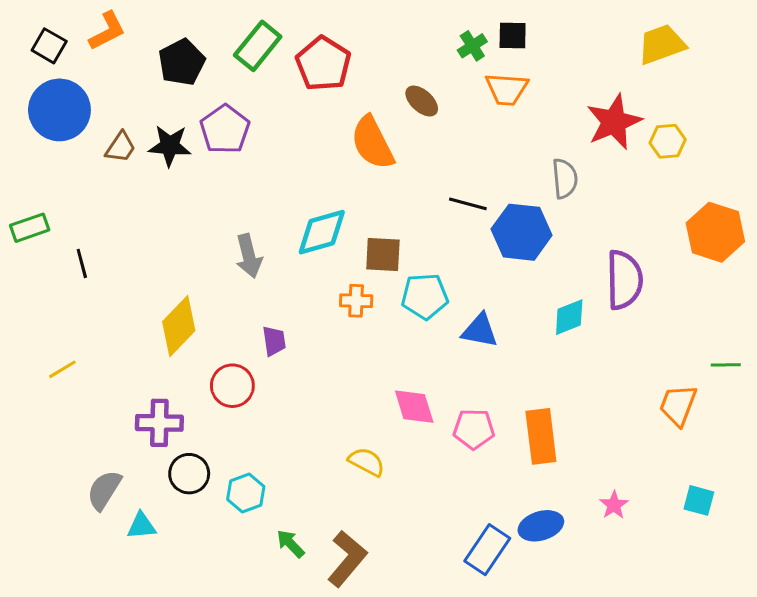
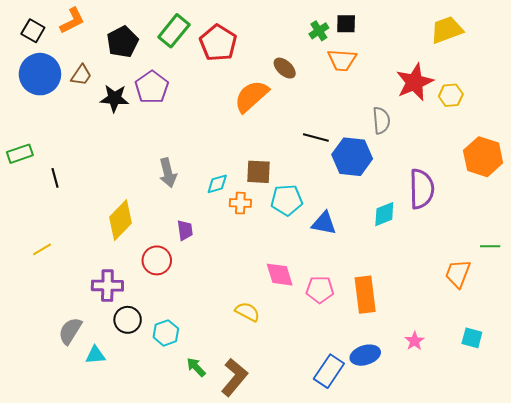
orange semicircle: (372, 143) -> (251, 96), turned 75
brown trapezoid: (121, 147) -> (81, 75), moved
cyan diamond: (322, 232) -> (217, 184), moved, size x0.6

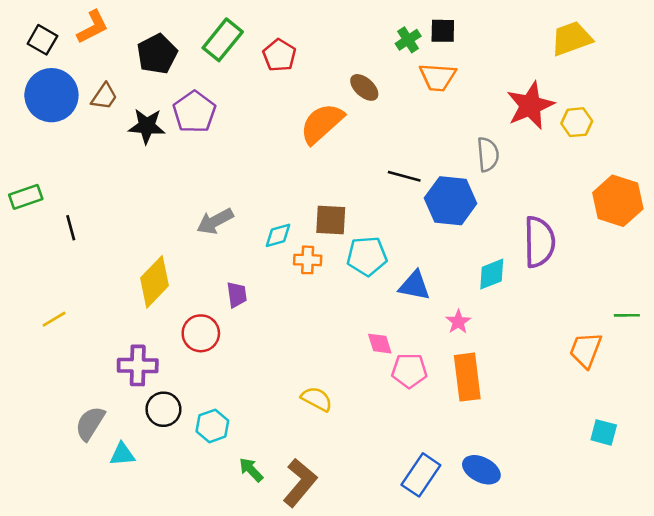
red pentagon: (218, 43) -> (279, 55), size x0.7
gray arrow: (168, 173) -> (215, 221), turned 76
pink diamond: (280, 275) -> (380, 344), moved, size x0.7
pink star: (415, 341) -> (458, 322), moved
blue ellipse: (365, 355) -> (481, 470), moved, turned 44

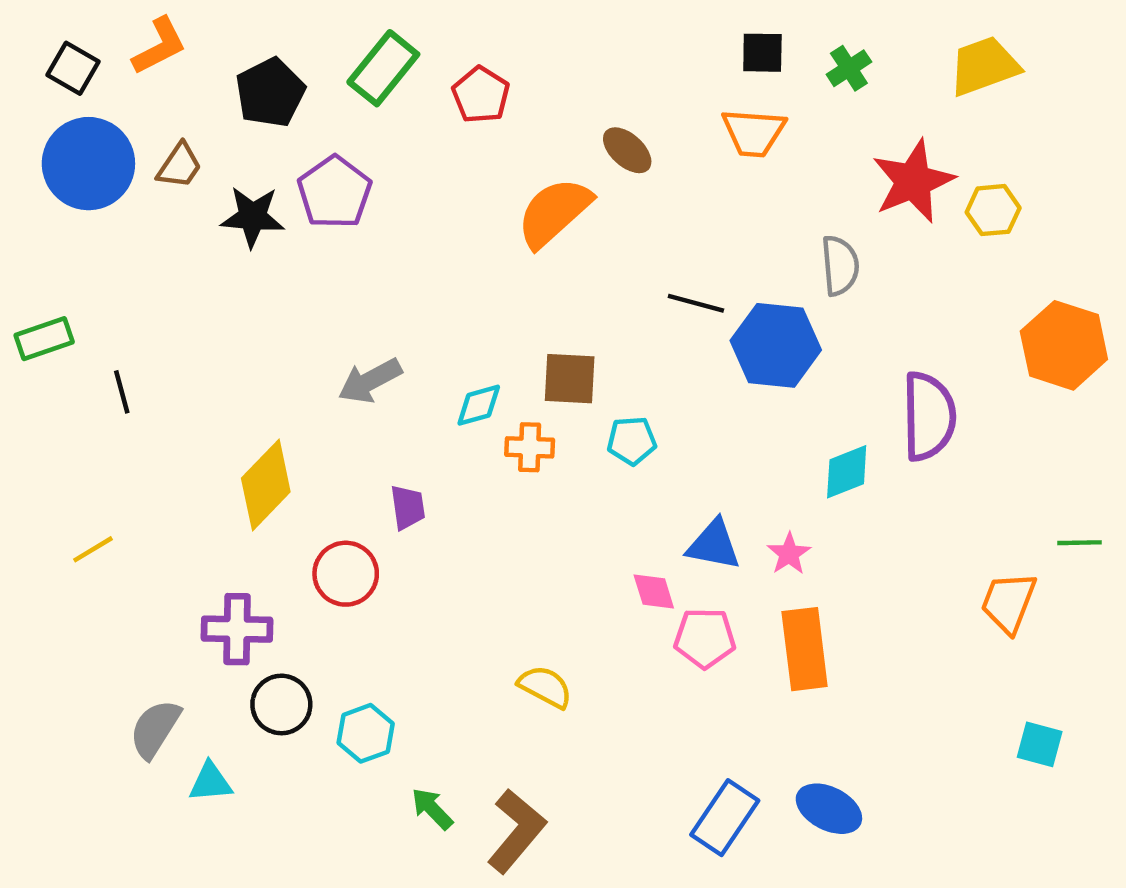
green cross: (408, 40) -> (849, 68), moved
cyan pentagon: (367, 256) -> (632, 441), size x0.7
blue triangle: (414, 286) -> (714, 545), moved

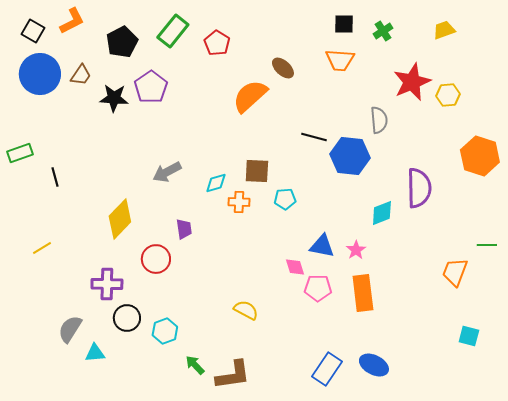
yellow trapezoid: (984, 66) -> (444, 30), size x0.7
brown L-shape: (516, 831) -> (233, 375), turned 42

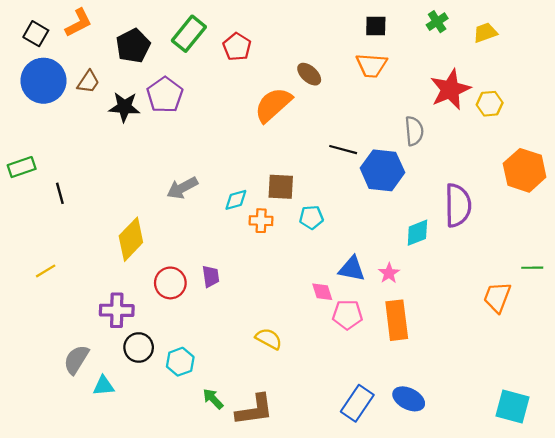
green cross: (383, 31) -> (437, 22), moved
purple trapezoid: (184, 229) -> (211, 276), moved
cyan square: (469, 336) -> (513, 407), moved, size x1.5

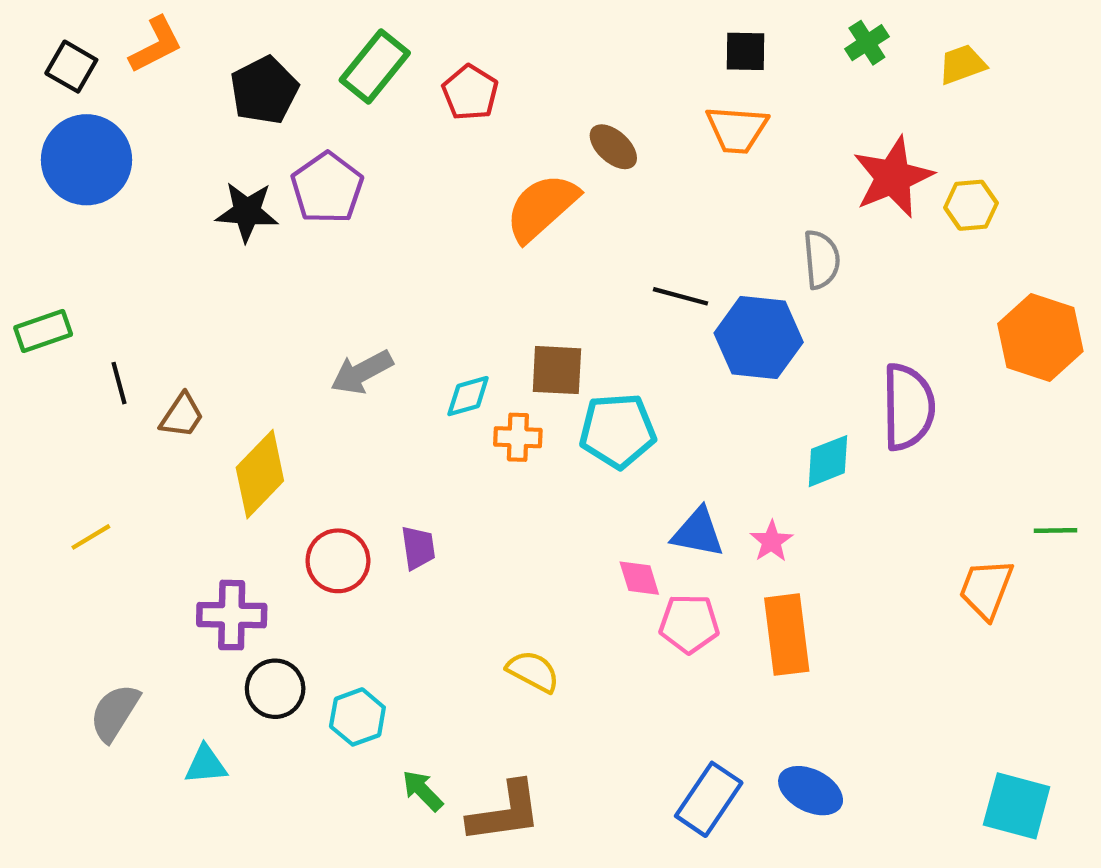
brown trapezoid: (88, 82) -> (182, 416), moved
cyan pentagon: (311, 217) -> (618, 431), size x1.6
gray semicircle: (76, 360) -> (115, 713), moved

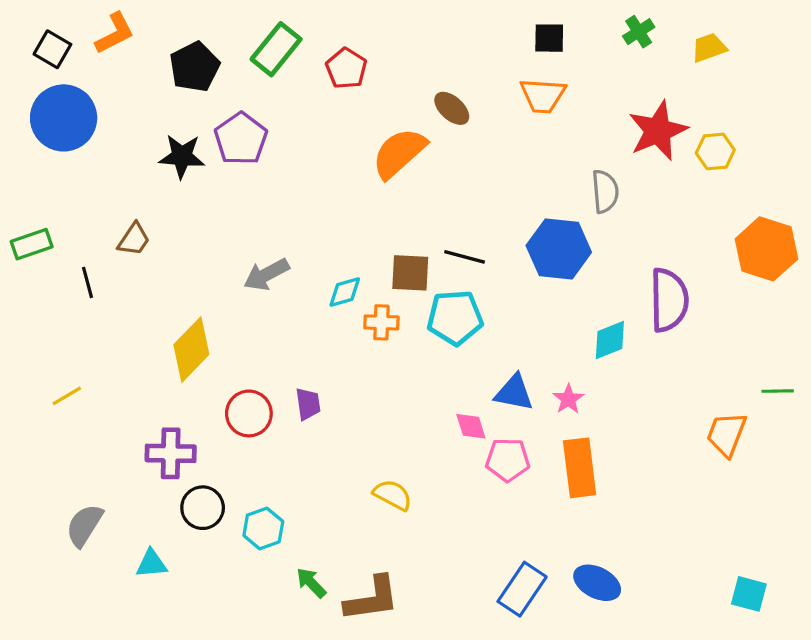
black line: (680, 296) -> (465, 257), moved
brown trapezoid: (182, 416) -> (134, 239), moved
cyan square: (1017, 806) -> (749, 594), size x0.7

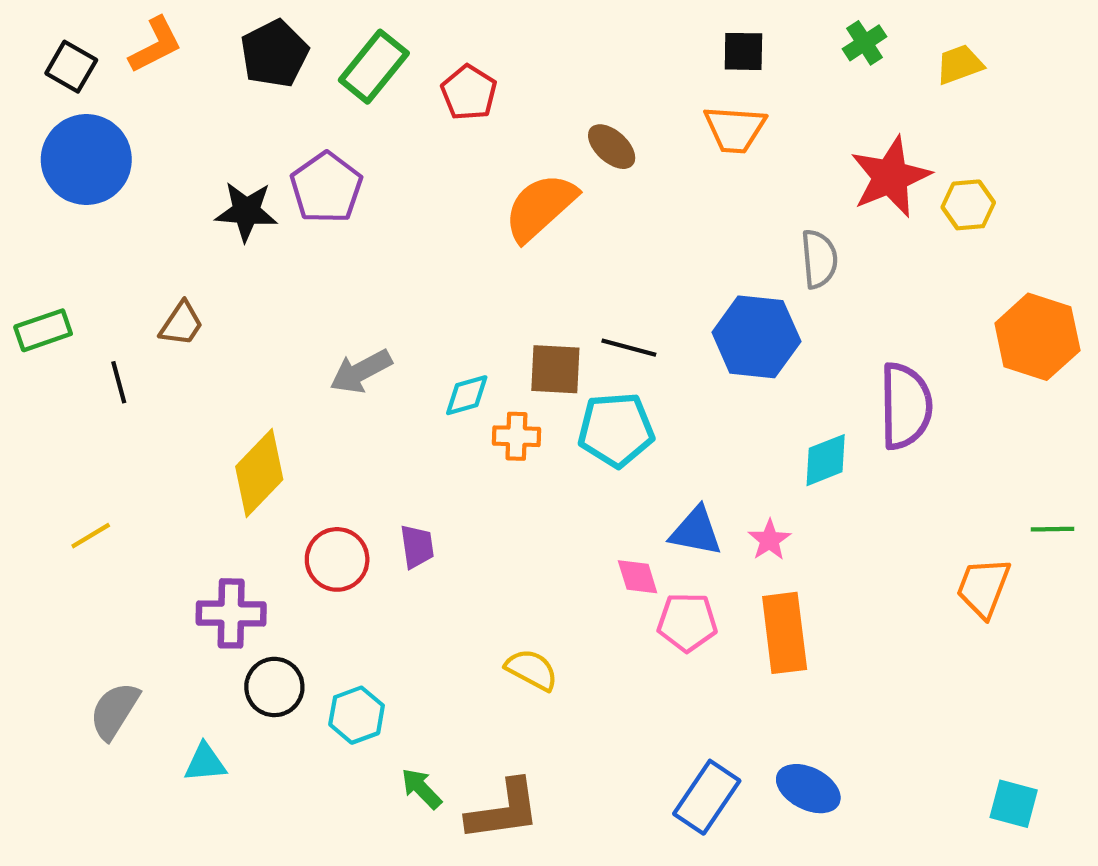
black pentagon: (195, 67) -> (274, 54), moved

